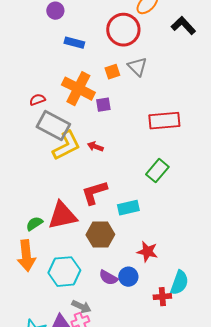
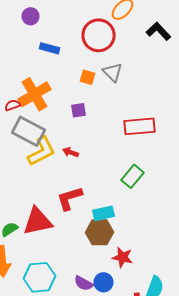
orange square: (112, 72) -> (88, 77), turned 35
orange cross: (78, 89) -> (34, 94), moved, turned 32
brown hexagon: (100, 235) -> (100, 232), moved

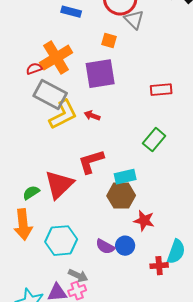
gray triangle: (112, 72) -> (134, 20), moved
purple square: (78, 110) -> (100, 74), size x2.0
red rectangle: (140, 126) -> (161, 90), size x0.7
red triangle: (38, 221) -> (59, 185), turned -32

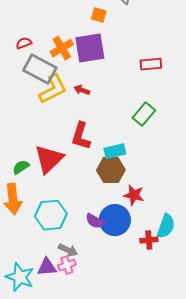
orange cross: (56, 58) -> (62, 48), moved, size x0.7
red L-shape: (91, 162) -> (81, 136), turned -56
blue circle: (125, 246) -> (115, 220), size x1.6

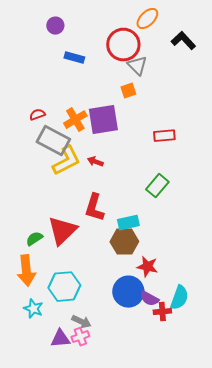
orange square: (99, 15) -> (128, 91), moved, turned -35
purple semicircle: (95, 221) -> (149, 299), moved
cyan star: (20, 277) -> (33, 309), moved, size x0.7

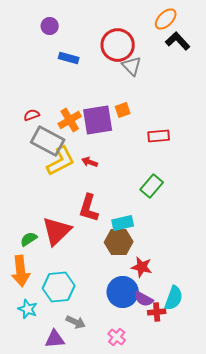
orange ellipse: (147, 19) -> (166, 19), moved
orange square: (128, 91) -> (123, 110), moved
pink cross: (80, 337) -> (117, 337), moved, turned -30

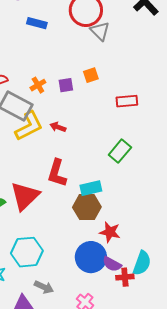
orange cross: (70, 120) -> (38, 85), size x0.7
purple square: (98, 120) -> (66, 85), size x0.5

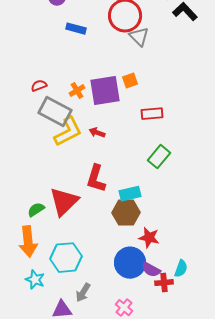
purple square: (66, 85) -> (105, 91), size x2.0
red rectangle: (127, 101) -> (152, 114), moved
cyan semicircle: (142, 263) -> (181, 269), size x0.7
gray arrow: (44, 287) -> (83, 293), turned 96

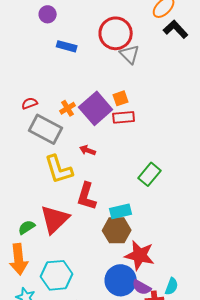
purple square: (105, 91) -> (96, 108), turned -32
red rectangle: (152, 114) -> (124, 117), moved
yellow L-shape: (68, 132) -> (59, 169), moved, turned 100
red star: (149, 238) -> (140, 255), size x1.4

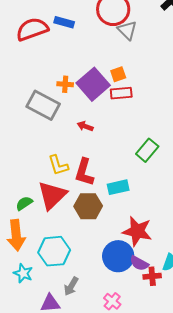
red semicircle: (30, 103) -> (32, 29), moved, size x2.0
orange cross: (68, 108) -> (65, 84), turned 35
yellow L-shape: (59, 169) -> (58, 165), moved, size x0.7
brown hexagon: (117, 230) -> (88, 206), moved

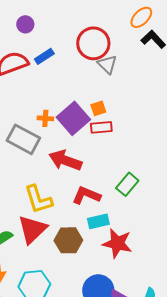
blue rectangle: (64, 22) -> (44, 56), turned -48
red arrow: (85, 126) -> (65, 160), size x2.0
yellow L-shape: (58, 165) -> (38, 199), size x1.4
red L-shape: (84, 172) -> (86, 195), moved, turned 96
red star: (137, 231) -> (117, 243), moved

